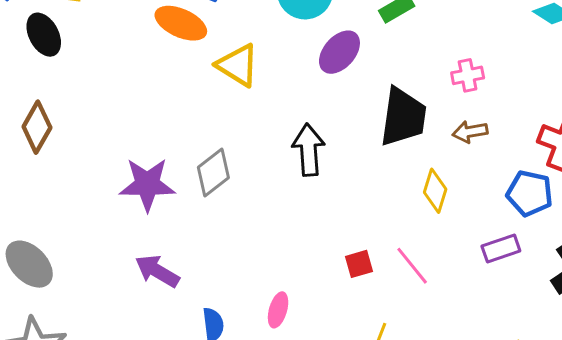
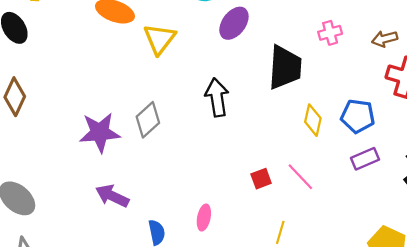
yellow triangle: (238, 65) -> (160, 39), turned 40
brown arrow: (470, 132) -> (385, 39), moved
blue pentagon: (530, 193) -> (358, 116), moved

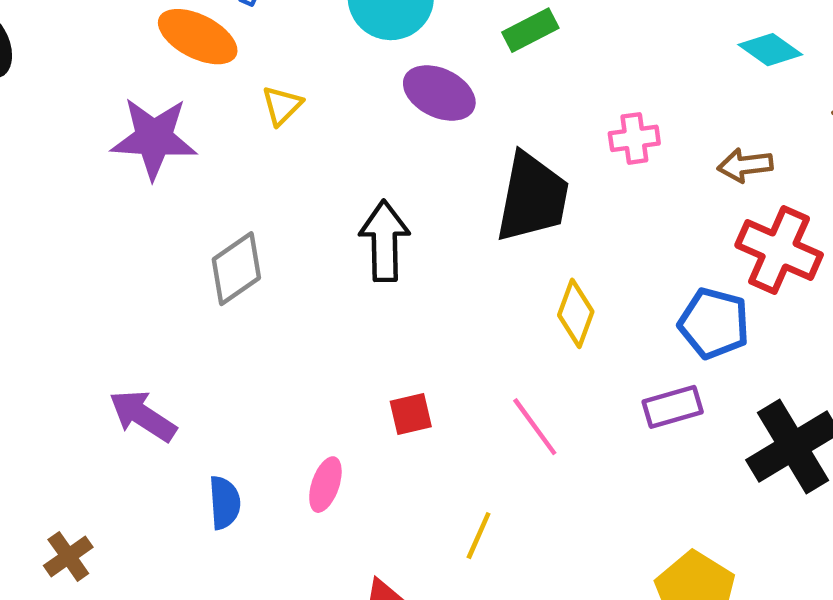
purple ellipse: (234, 23) -> (439, 93), turned 72
yellow triangle: (160, 39) -> (282, 105), size x0.6
blue pentagon: (358, 116) -> (714, 323), moved
purple star: (100, 132) -> (154, 138), moved
red square: (261, 179) -> (411, 414), moved

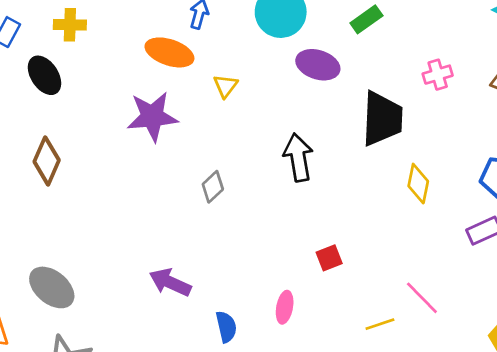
gray diamond: (236, 269) -> (213, 187), size x0.7
pink line: (535, 427) -> (422, 298), moved
yellow line: (479, 536) -> (380, 324), turned 56

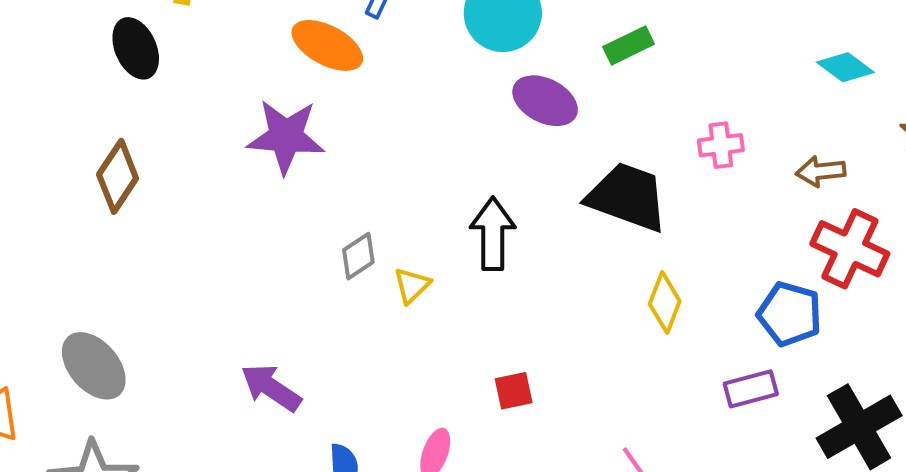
yellow triangle: (226, 86) -> (412, 285), moved
black trapezoid: (382, 119) -> (627, 197), turned -82

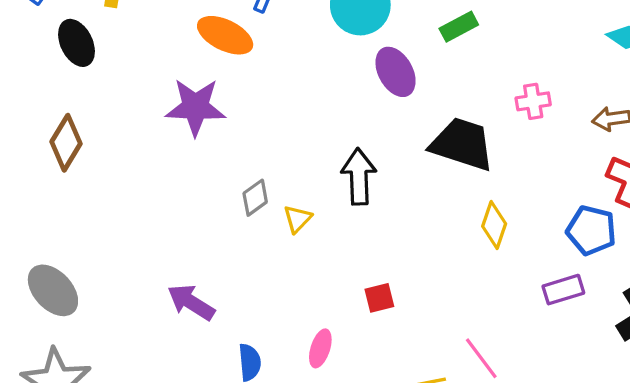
purple ellipse: (545, 101) -> (396, 72), turned 36

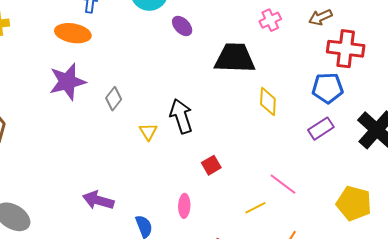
purple ellipse: (396, 72) -> (182, 26), size x0.7
black arrow: (359, 177) -> (181, 116), moved
gray diamond: (255, 198) -> (114, 99), moved

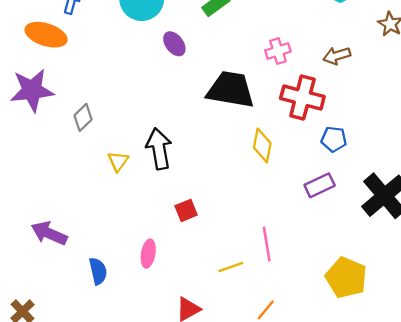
red cross: (346, 49) -> (302, 98), moved
blue pentagon: (328, 88) -> (334, 139), size x0.7
pink line: (283, 184) -> (267, 244), turned 36

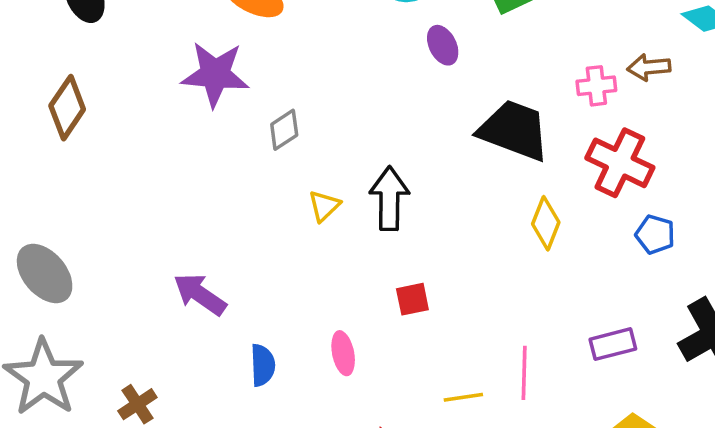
brown arrow: (337, 56) -> (649, 67), moved
purple rectangle: (320, 185) -> (613, 344), moved
pink ellipse: (148, 254) -> (343, 353), turned -32

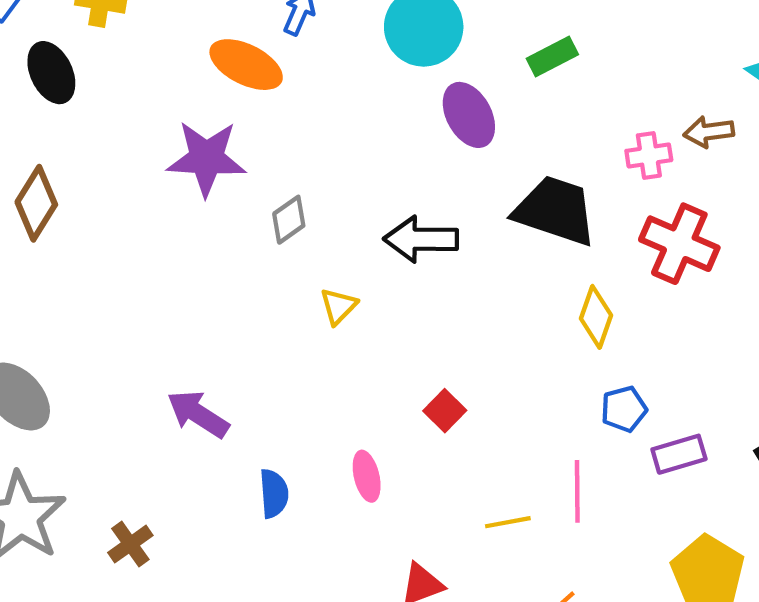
purple ellipse: (443, 45) -> (469, 115), size x1.4
black arrow: (389, 199) -> (421, 239), moved, turned -88
blue pentagon: (655, 234) -> (624, 409), moved, turned -30
red square: (412, 299) -> (445, 411), turned -32

